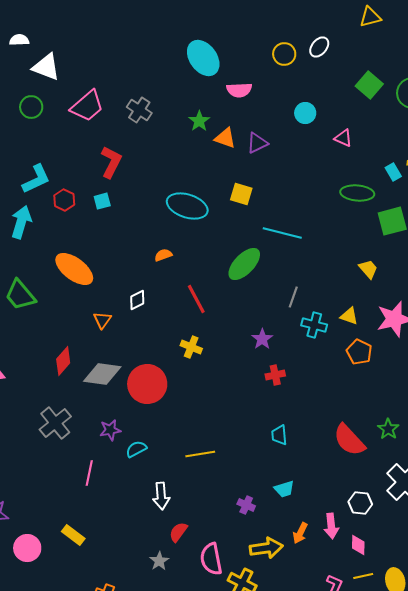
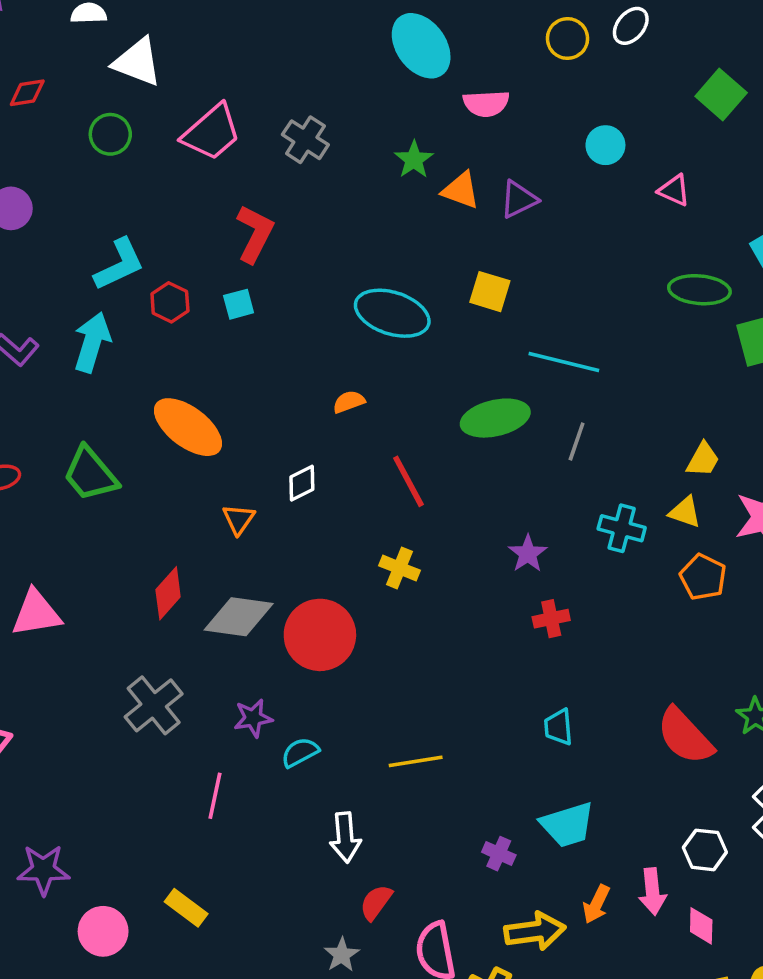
green ellipse: (244, 264) -> (495, 418), turned 33
yellow trapezoid: (368, 269) -> (703, 460), moved, turned 70
gray line: (293, 297) -> (577, 442), moved
cyan trapezoid: (284, 489) -> (567, 825), size x1.5

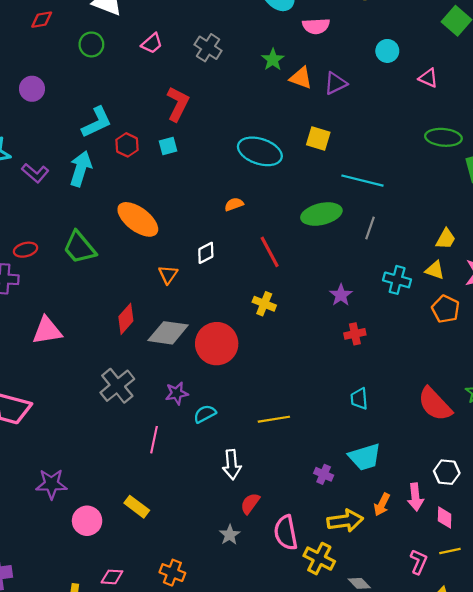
pink trapezoid: (211, 132) -> (152, 43), size x0.6

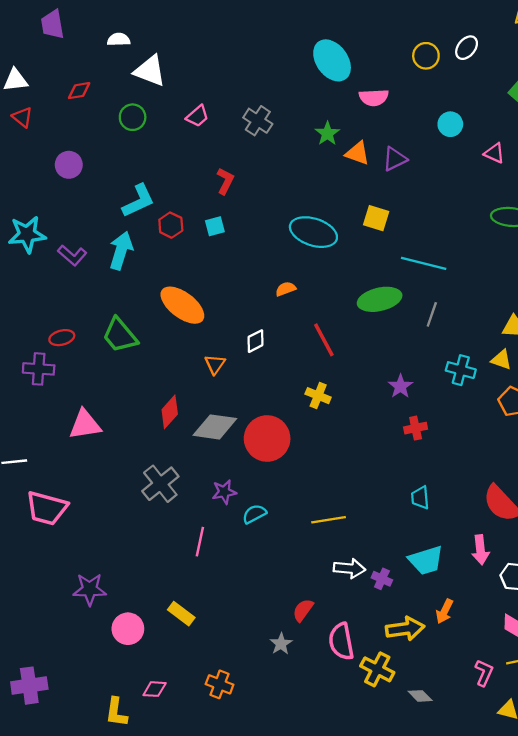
red L-shape: (178, 104) -> (225, 181), size x0.7
white arrow: (232, 465) -> (349, 568), moved, turned -80
pink arrow: (415, 497) -> (480, 550), moved

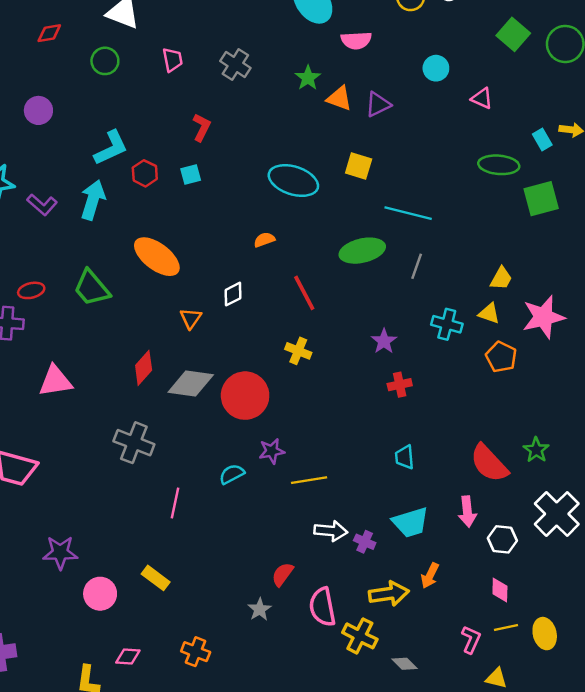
pink trapezoid: (197, 116) -> (173, 60), turned -60
gray cross: (160, 484) -> (134, 443), turned -30
purple star: (224, 492) -> (272, 451), moved

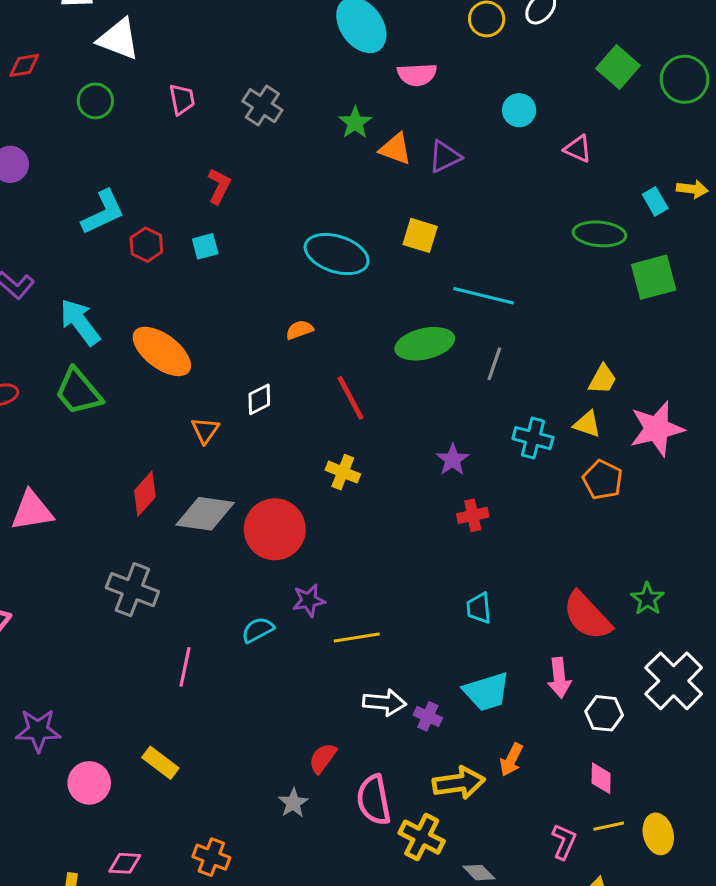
cyan arrow: (93, 200) -> (80, 322), moved, turned -54

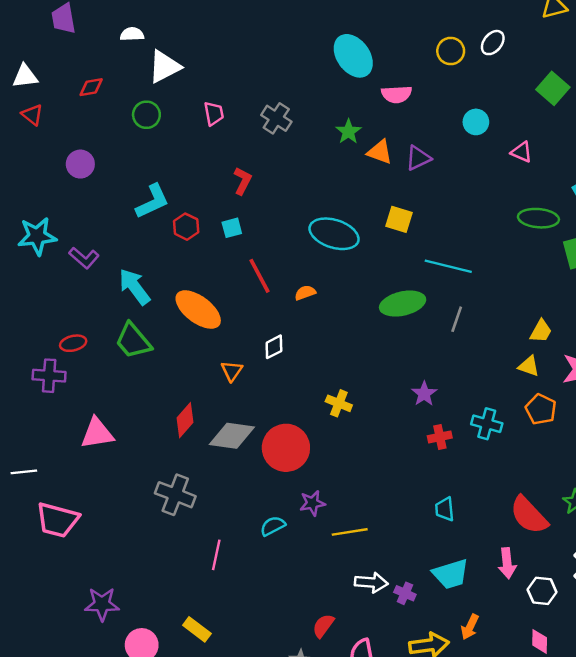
white triangle: (119, 39) -> (164, 67), turned -48
red line: (351, 398) -> (259, 276), moved
cyan cross: (533, 438) -> (487, 424), moved

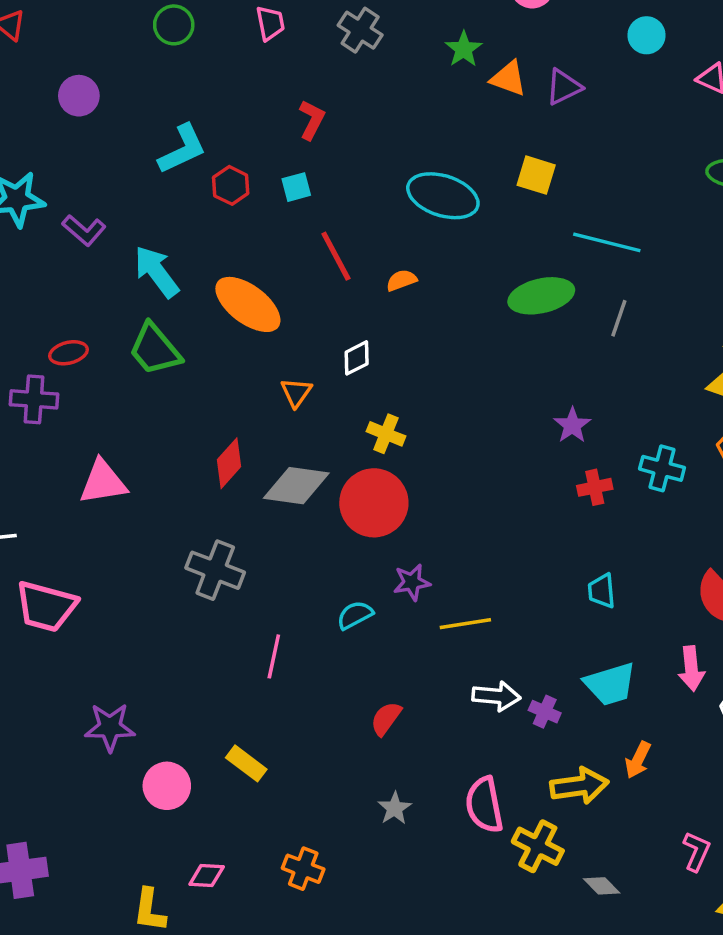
yellow cross: (339, 403) -> (386, 434), moved
red semicircle: (323, 626) -> (386, 719), moved

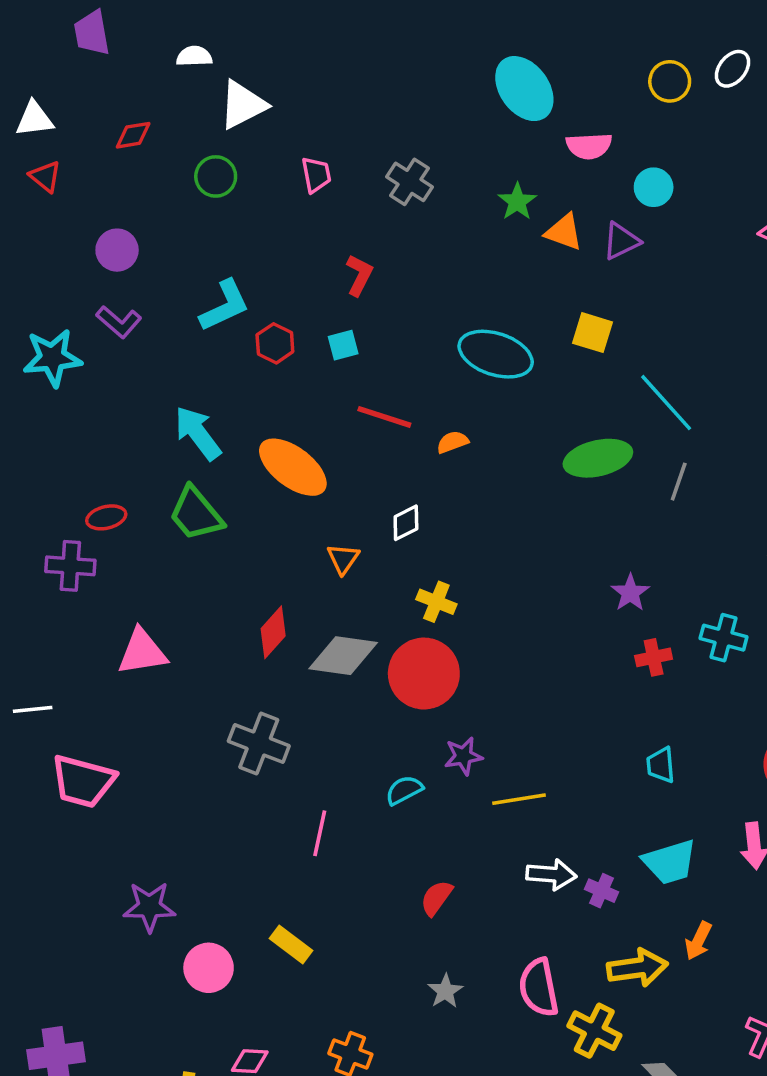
cyan circle: (647, 35) -> (654, 187), moved
purple L-shape: (84, 230) -> (119, 322), moved
cyan line: (607, 242) -> (666, 403), turned 34
red line: (336, 256) -> (384, 417), turned -44

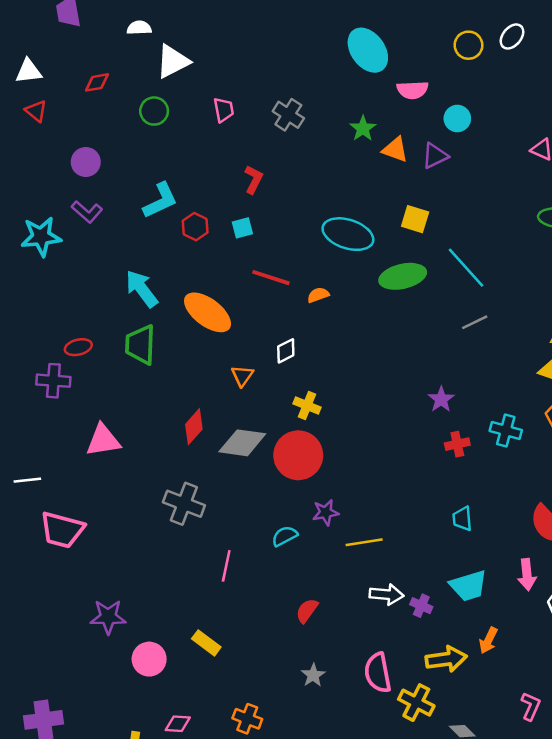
green ellipse: (598, 458) -> (403, 276), moved
gray line: (679, 482) -> (475, 322), turned 45
green trapezoid: (196, 514) -> (140, 345), turned 42

